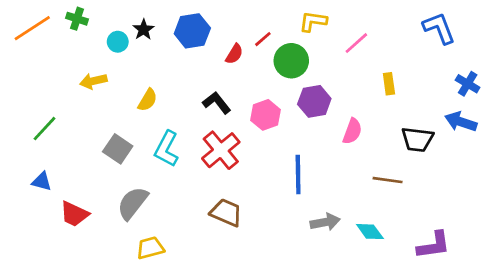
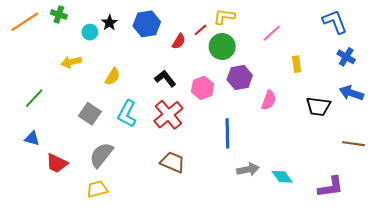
yellow L-shape: (313, 21) -> (224, 17), moved
blue cross: (468, 84) -> (346, 57), moved
brown line: (388, 180) -> (353, 144), moved
yellow trapezoid: (150, 248) -> (97, 189), moved

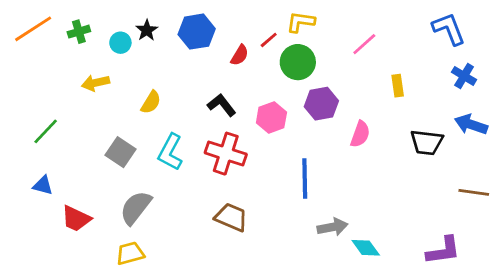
green cross: (59, 14) -> (79, 32), moved, turned -35
red cross: (168, 115) -> (226, 154), turned -32
cyan diamond: (282, 177) -> (366, 248), moved

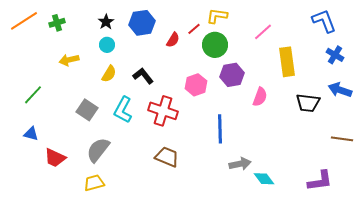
cyan circle: (120, 43) -> (107, 45), moved
yellow rectangle: (398, 86) -> (287, 62), size x1.8
black L-shape: (222, 105) -> (143, 76), moved

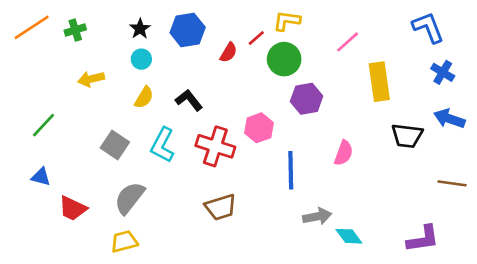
pink hexagon: (196, 85) -> (259, 128), moved
pink semicircle: (260, 97) -> (344, 153), moved
brown trapezoid: (167, 157) -> (221, 207), turned 140

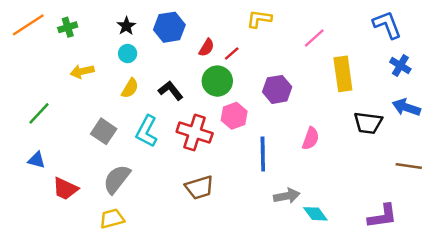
red line: (256, 38) -> (232, 54), moved
green circle: (284, 59) -> (217, 81), moved

